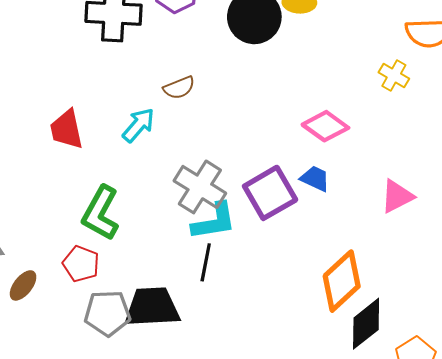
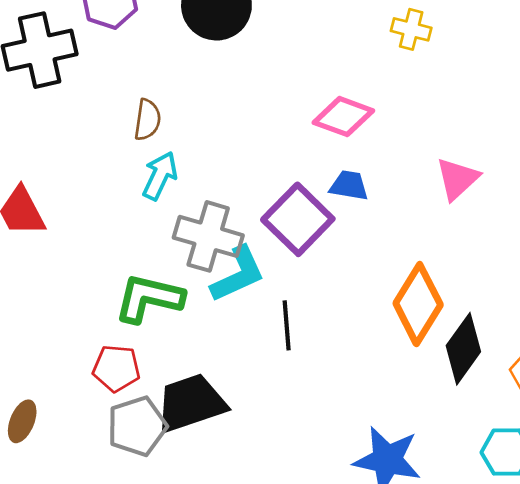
brown semicircle: (179, 88) -> (147, 120), turned -44
cyan arrow: (138, 125) -> (160, 176), moved
green L-shape: (101, 213) -> (149, 298), moved, turned 90
black line: (206, 262) -> (287, 325), moved
red pentagon: (81, 264) -> (116, 368), moved

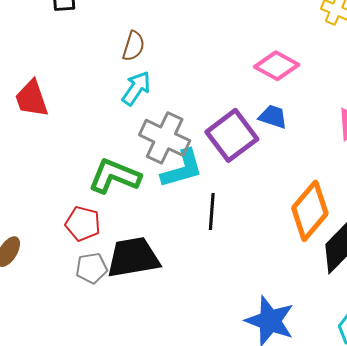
gray pentagon: (137, 426) -> (91, 268), size x0.7

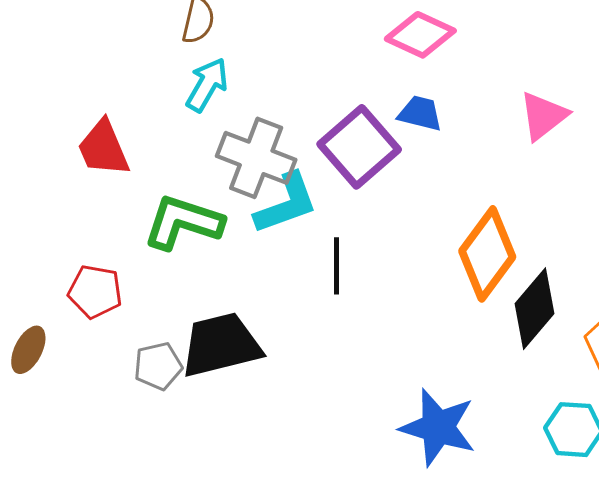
red trapezoid: (32, 99) -> (103, 148), moved
red pentagon: (83, 224) -> (95, 292), moved

